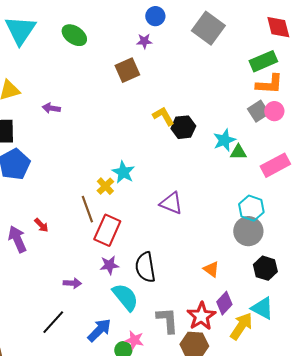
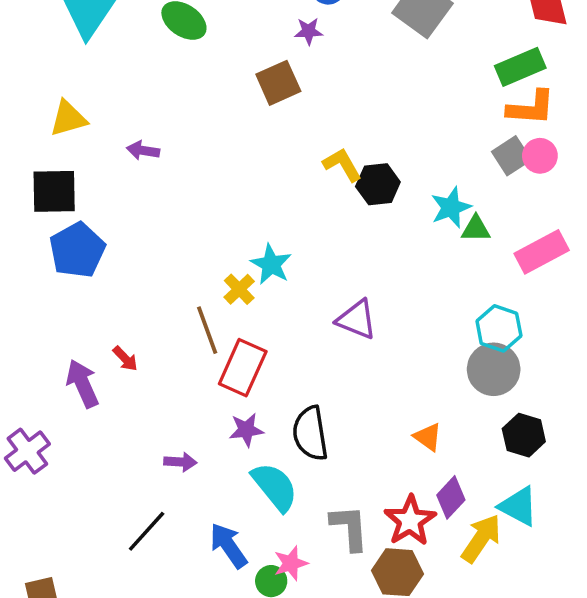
blue arrow: (99, 330) -> (228, 546), turned -80
pink star: (134, 340) -> (291, 563), turned -30

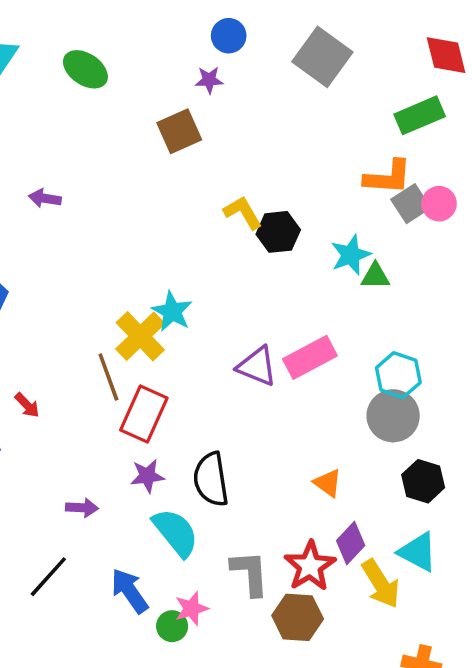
orange L-shape: (531, 108) -> (388, 177), moved
pink rectangle: (542, 252) -> (310, 357), moved
yellow cross: (239, 289) -> (140, 336), size x1.6
yellow arrow: (481, 538) -> (381, 584), turned 114

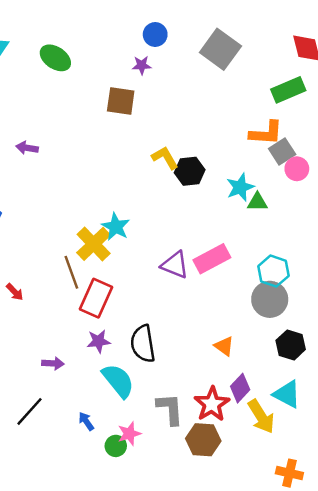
brown square: (179, 131) -> (121, 101), turned 32
pink circle: (439, 204) -> (297, 169), moved
blue arrow: (130, 591) -> (86, 421), size x0.6

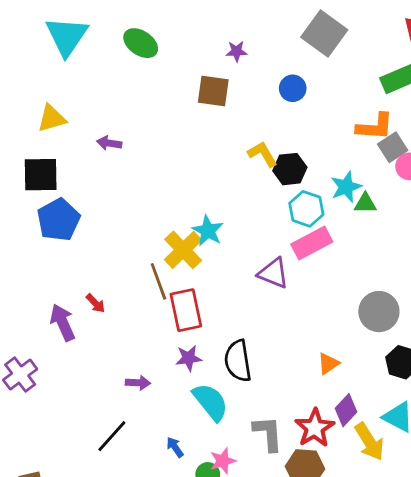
blue circle: (155, 34) -> (293, 88), moved
pink rectangle: (212, 259) -> (312, 243), moved
cyan hexagon: (273, 271) -> (306, 209), moved
red rectangle: (96, 298) -> (186, 310), turned -36
orange triangle: (224, 346) -> (328, 364), turned 50

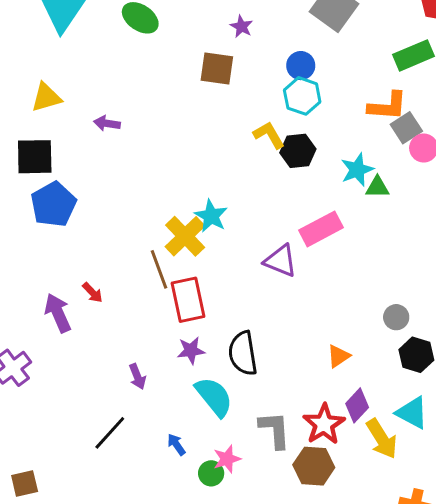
purple star: (237, 51) -> (241, 27), turned 30
cyan hexagon: (306, 209) -> (302, 96), moved
gray circle: (379, 312) -> (396, 317), moved, size x0.6
purple arrow: (138, 383) -> (137, 376), turned 65

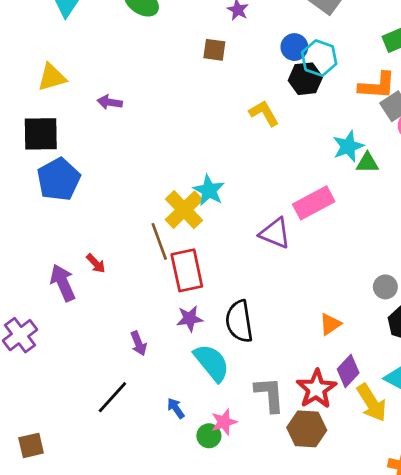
brown square: (217, 68) -> (214, 50), size x0.7
cyan hexagon: (302, 96) -> (319, 58), moved
black hexagon: (298, 151) -> (305, 79), moved

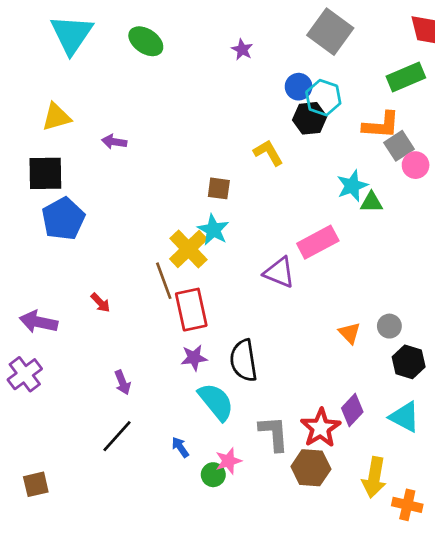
brown square: (214, 50) -> (219, 188), moved
purple arrow: (63, 283) -> (39, 322), moved, turned -54
orange triangle: (330, 324) -> (349, 333), moved, turned -40
purple arrow: (139, 343) -> (122, 382), moved
yellow arrow: (372, 403) -> (374, 477), moved, turned 42

